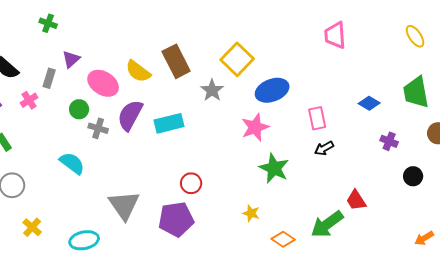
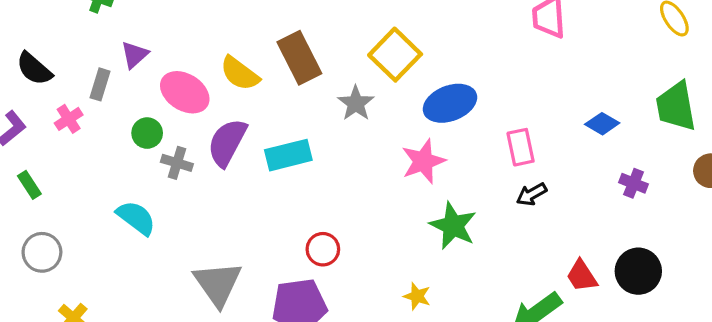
black circle: (413, 176) -> (638, 271), moved, size x1.5

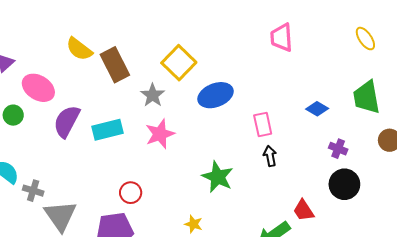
yellow semicircle: (240, 73) -> (79, 49), moved
pink star: (423, 161) -> (160, 134), moved
gray cross: (177, 163) -> (33, 191), moved
black arrow: (532, 194) -> (270, 156), turned 108
black circle: (638, 271) -> (344, 184), moved

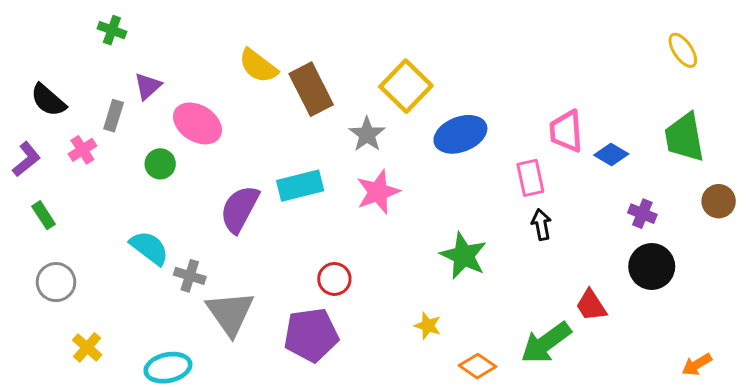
pink trapezoid: (282, 38) -> (566, 131), moved
purple semicircle: (67, 121) -> (240, 209), moved

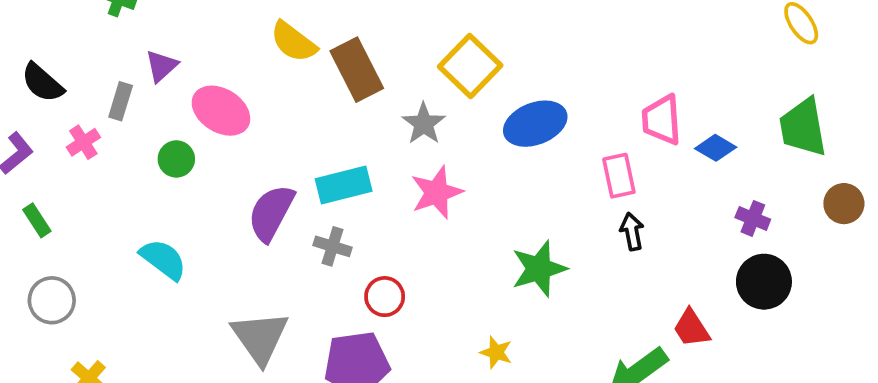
green star: (464, 256) -> (539, 269), turned 30
gray cross: (190, 276) -> (333, 246), moved

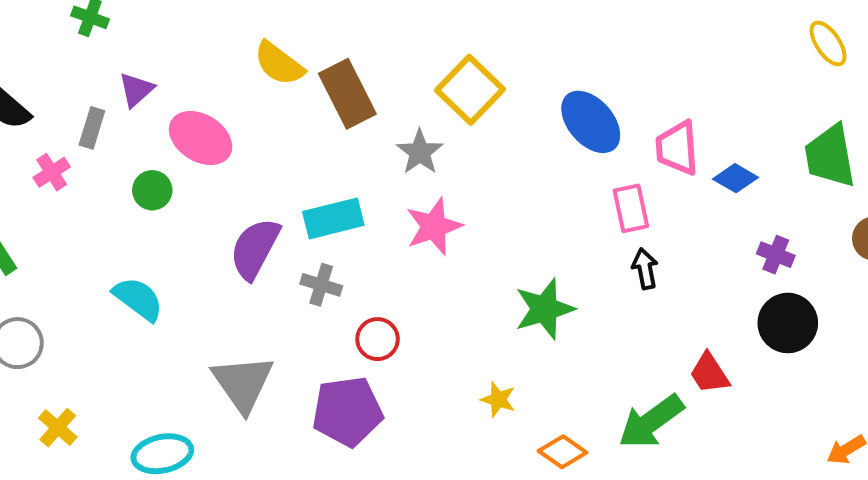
blue ellipse: (535, 124) -> (591, 122), moved, turned 70

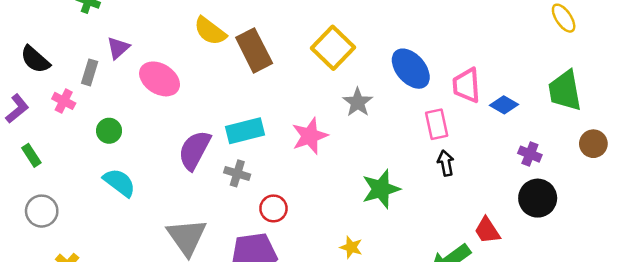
gray star: (420, 152) -> (358, 102), moved
pink cross: (52, 172) -> (64, 101), turned -30
green circle: (152, 190) -> (109, 131), moved

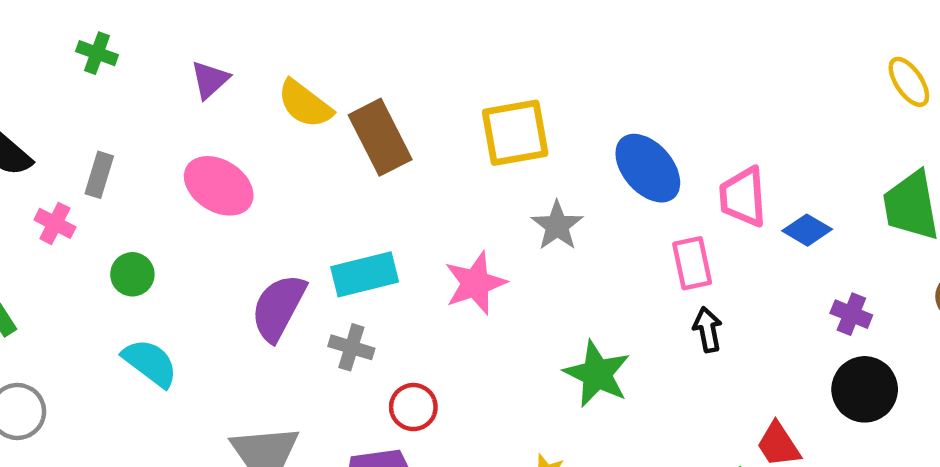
purple triangle: (118, 48) -> (210, 80), moved
yellow square: (333, 48) -> (515, 133), turned 36
green star: (381, 189) -> (597, 374), turned -30

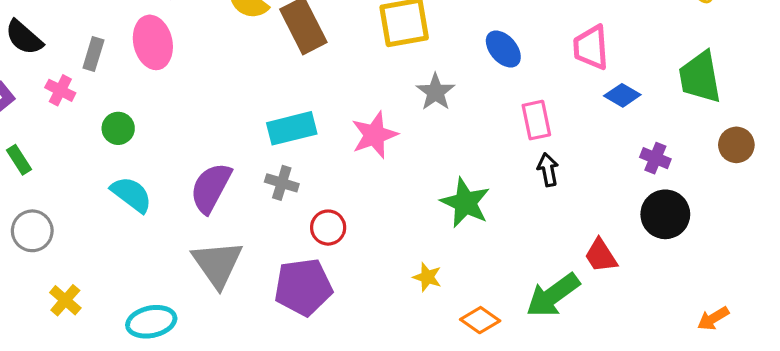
blue ellipse: (648, 168) -> (503, 49), size x0.7
pink ellipse: (219, 186) -> (153, 42), moved, turned 45
pink trapezoid: (743, 197) -> (591, 47), moved
purple semicircle: (278, 307) -> (211, 188), moved

